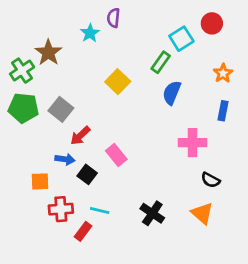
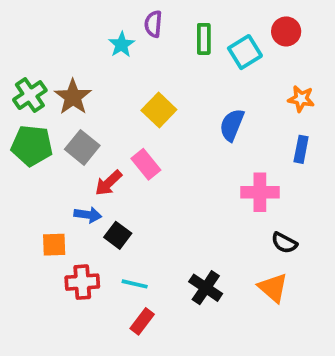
brown star: (48, 53) -> (73, 97), moved
green rectangle: (161, 62) -> (204, 39), moved, turned -35
orange star: (223, 73) -> (301, 99), turned -30
pink rectangle: (116, 155) -> (146, 164), moved
red rectangle: (83, 231) -> (142, 321), moved

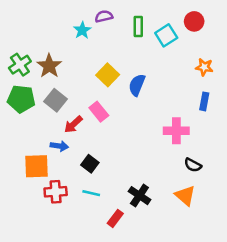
purple semicircle: (153, 24) -> (104, 16), turned 72
blue semicircle: (232, 125) -> (137, 85), moved
black square: (118, 235) -> (90, 164), moved
orange square: (54, 245) -> (36, 166), size x1.5
red rectangle: (142, 321) -> (115, 218), moved

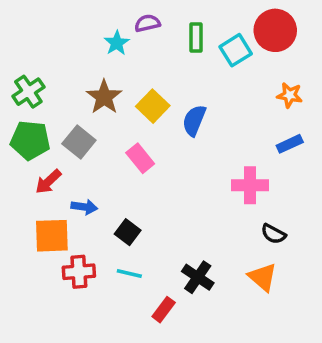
red circle: (194, 21) -> (275, 30), size x1.5
brown star: (49, 66) -> (104, 97), moved
blue rectangle: (204, 101) -> (290, 144), turned 54
red arrow: (73, 124) -> (48, 182), moved

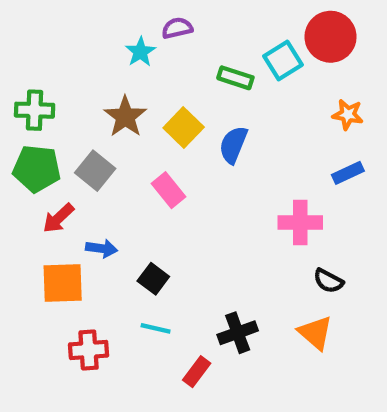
green rectangle: (196, 38) -> (235, 78), moved, turned -72
green cross: (28, 92) -> (35, 110), turned 36
red cross: (79, 272) -> (89, 350), moved
black cross: (198, 277) -> (238, 333), turned 36

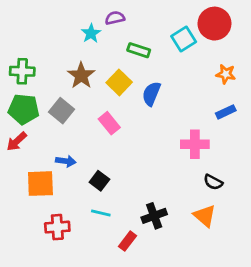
green rectangle: (235, 78) -> (139, 50), moved
red arrow: (58, 218) -> (17, 141), moved

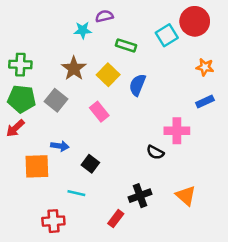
cyan star: (91, 33) -> (83, 30), turned 30
black semicircle: (213, 182) -> (155, 152), moved
cyan line: (101, 213) -> (76, 193), moved
red cross: (57, 227) -> (53, 221), moved

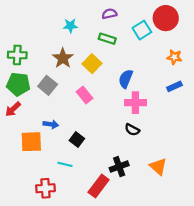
purple semicircle: (104, 16) -> (109, 14), moved
blue semicircle: (137, 85) -> (126, 79), moved
pink cross: (177, 131) -> (135, 103), moved
red rectangle: (116, 219) -> (99, 186), size x1.5

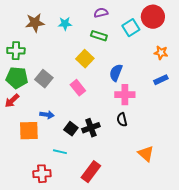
brown star: (63, 58) -> (35, 23), moved, turned 30
black semicircle: (132, 130) -> (122, 120), turned 48
black cross: (119, 167) -> (91, 128), moved

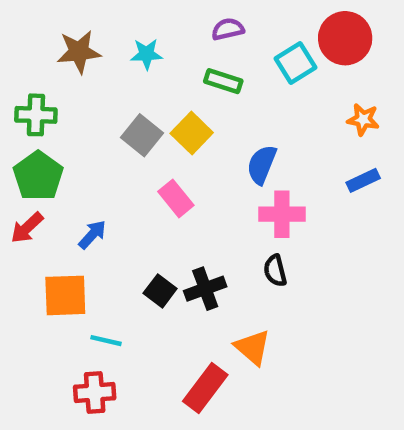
green pentagon: (17, 78) -> (38, 176), turned 30
gray square: (44, 79) -> (142, 135), moved
blue arrow: (47, 115) -> (92, 235), moved, turned -56
cyan line: (60, 152) -> (106, 341), moved
orange triangle: (146, 154) -> (253, 347), moved

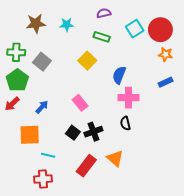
red circle: (345, 38) -> (160, 30), moved
gray square: (142, 135) -> (42, 62), moved
pink rectangle: (176, 198) -> (80, 103), moved
red rectangle: (205, 388) -> (86, 166), moved

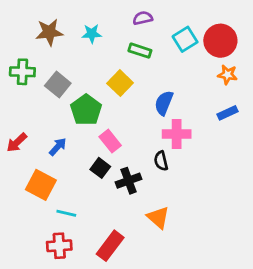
green pentagon: (17, 80) -> (86, 110), moved
black semicircle: (125, 123) -> (161, 161), moved
black square: (73, 133) -> (100, 168), moved
orange square: (30, 135) -> (41, 185), turned 30
red rectangle: (86, 166) -> (110, 246), moved

